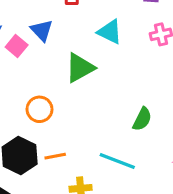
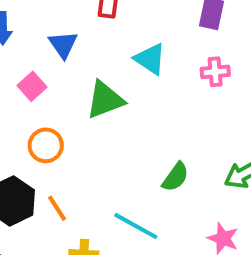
pink square: (17, 46) -> (32, 86), moved
orange line: (55, 156) -> (57, 208), turned 60

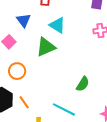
cyan triangle: (150, 59) -> (57, 25), moved

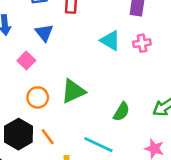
cyan triangle: (57, 25) -> (110, 41), moved
green triangle: (46, 47) -> (73, 91), moved

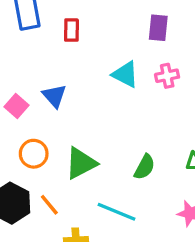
blue triangle: (44, 33) -> (54, 96), moved
green triangle: (73, 91) -> (81, 163), moved

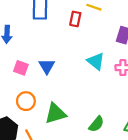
red rectangle: (71, 30) -> (75, 19), moved
pink square: (16, 106) -> (21, 68), turned -32

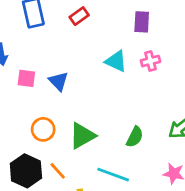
red rectangle: (75, 19) -> (79, 16), turned 56
pink square: (21, 68) -> (26, 78), moved

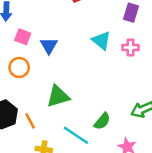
orange circle: (43, 129) -> (19, 67), moved
green semicircle: (135, 137) -> (102, 121), moved

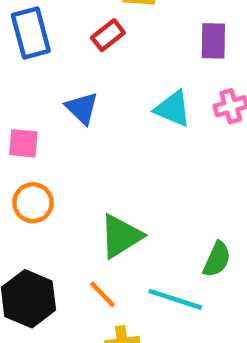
blue triangle: (49, 46) -> (82, 108), moved
orange line: (30, 121) -> (102, 294), moved

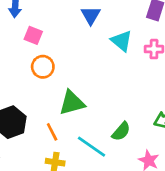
blue triangle: (82, 108) -> (91, 15), moved
orange circle: (33, 203) -> (43, 67), moved

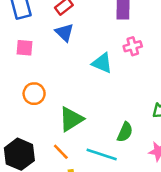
pink square: (33, 35) -> (25, 48), moved
cyan triangle: (122, 41) -> (102, 63), moved

